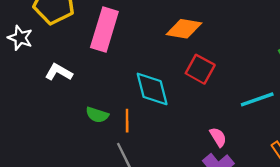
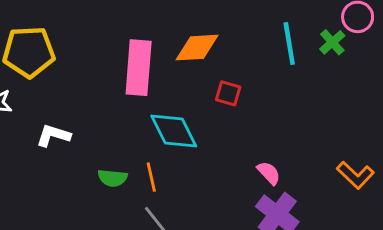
pink rectangle: (104, 29) -> (139, 68), moved
red square: (200, 69) -> (228, 93), size x0.7
cyan line: (257, 99) -> (289, 43), moved, turned -68

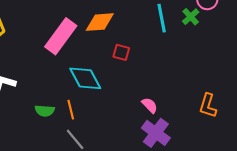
pink rectangle: (139, 68) -> (61, 36), turned 33
orange L-shape: (355, 175) -> (208, 106), turned 65

